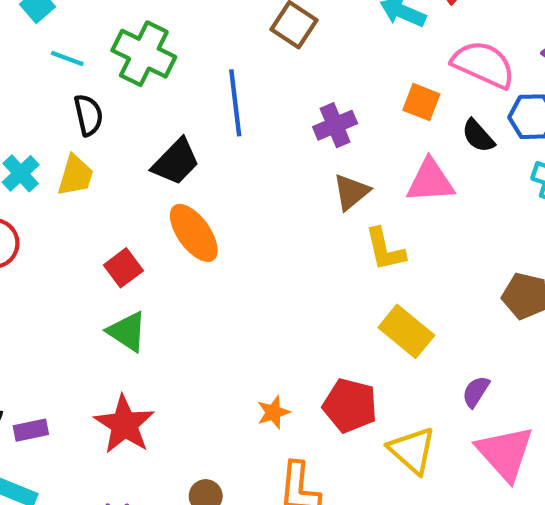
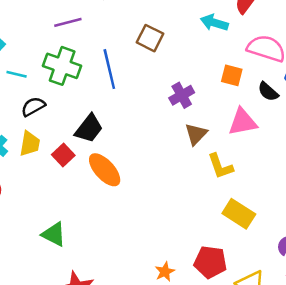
blue line: (235, 103) -> (109, 69), moved
black semicircle: (88, 115) -> (33, 107), turned -100
red square: (123, 268) -> (63, 155), moved
green triangle: (127, 332) -> (54, 234), moved

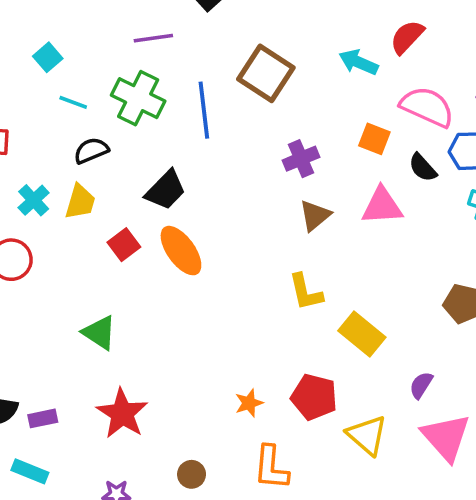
brown square: (150, 38) -> (266, 73), size x1.4
red square: (63, 155) -> (124, 245), moved
yellow L-shape: (220, 166) -> (306, 292), moved

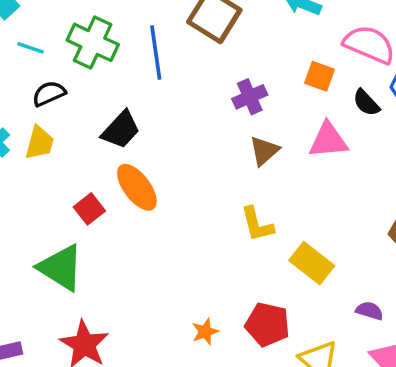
red square: (124, 245) -> (89, 209), moved
green triangle: (99, 333) -> (61, 268), size x1.4
purple semicircle: (421, 385) -> (369, 311), turned 76

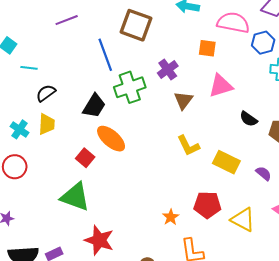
green cross: (93, 42) -> (130, 87), moved, turned -32
black semicircle: (366, 103) -> (249, 119), moved
purple semicircle: (369, 311) -> (264, 173), moved, turned 35

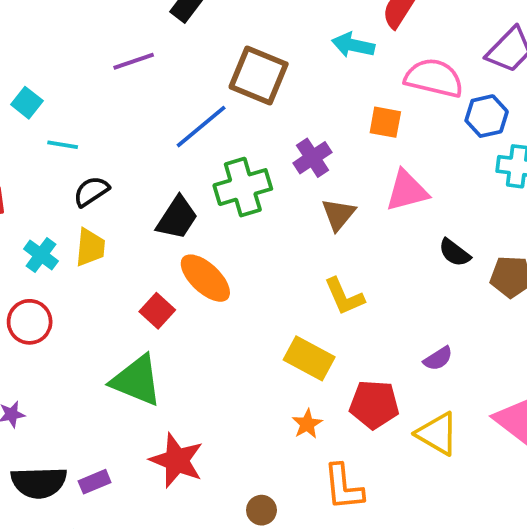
blue line: (105, 55) -> (201, 127), turned 68
yellow rectangle: (226, 162) -> (309, 358), moved
purple semicircle: (264, 173) -> (438, 359), moved, turned 105

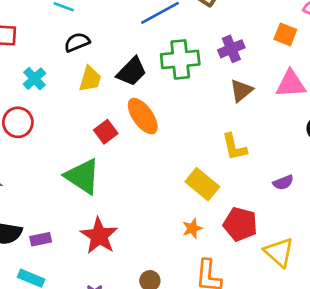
yellow trapezoid: (90, 247) -> (90, 79), moved
purple semicircle: (438, 359) -> (283, 182), moved

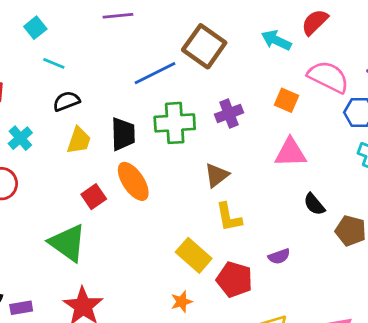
black trapezoid: (132, 72) -> (123, 134), turned -48
brown triangle: (241, 91) -> (217, 175), moved
red pentagon: (240, 224) -> (234, 279), moved

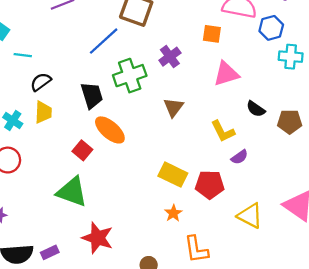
yellow trapezoid: (79, 140) -> (43, 112), moved
yellow L-shape: (229, 217) -> (223, 131), moved

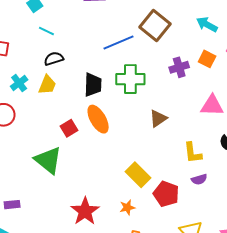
orange square: (212, 34) -> (207, 59), moved
purple cross: (170, 57) -> (179, 67), moved
red star: (98, 238) -> (85, 211), moved

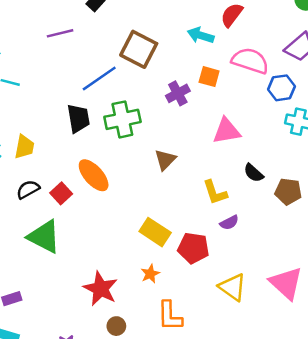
black semicircle: (54, 59) -> (28, 189), moved
black trapezoid: (93, 85) -> (78, 118), moved

